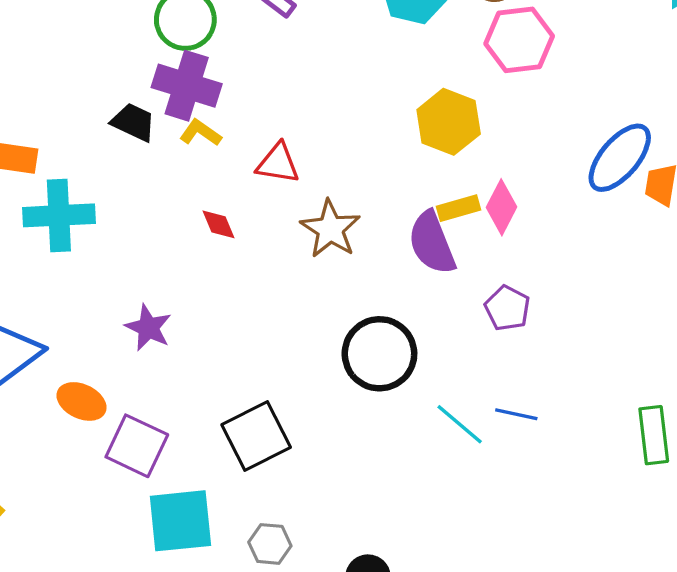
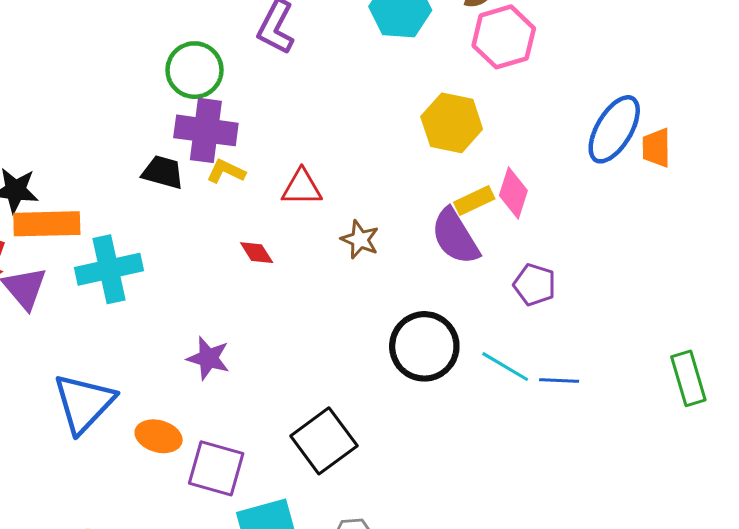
brown star: (330, 229) -> (360, 240), size x0.7
cyan line: (460, 424) -> (505, 367), moved

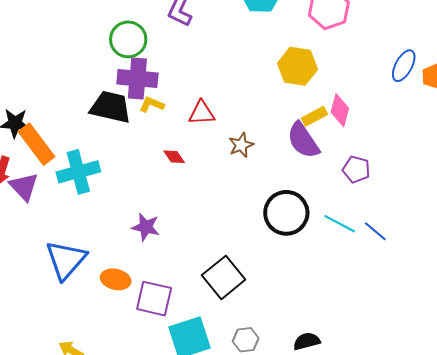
blue ellipse: (614, 129) -> (404, 66), size x0.7
black trapezoid: (163, 172) -> (111, 107), size x1.5
orange rectangle: (47, 224) -> (36, 144), turned 57
brown star: (360, 240) -> (241, 145), turned 30
blue line: (559, 381) -> (375, 231), turned 40

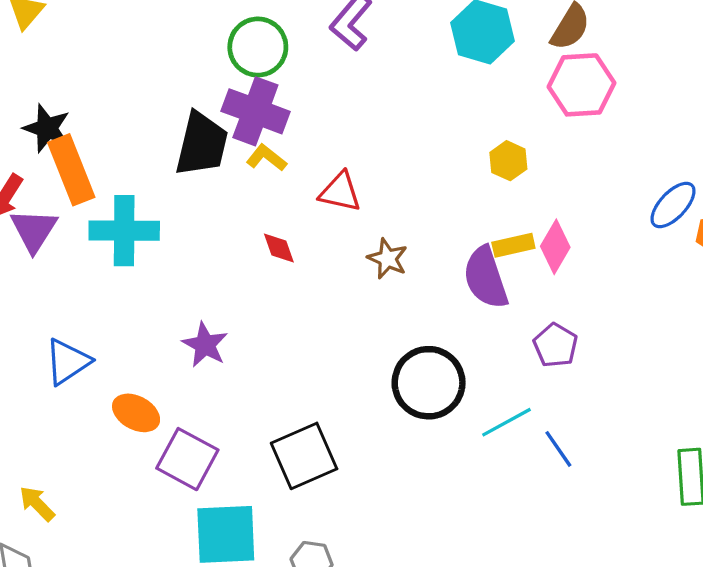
yellow hexagon: (297, 66) -> (508, 161), size x0.6
black trapezoid: (111, 107) -> (202, 144), turned 75
brown star: (241, 145) -> (388, 259), turned 30
cyan line: (340, 224) -> (507, 422), turned -72
blue triangle: (66, 260) -> (67, 362), size x0.7

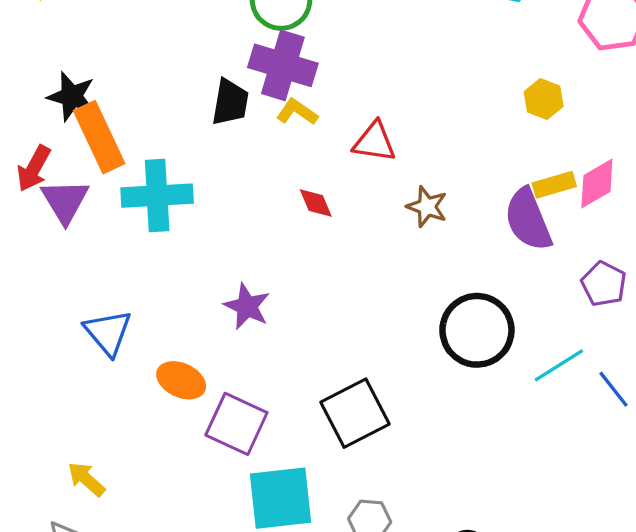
black trapezoid: (202, 144) -> (230, 102), size x0.7
pink diamond: (555, 247) -> (597, 183), turned 33
blue triangle: (67, 362) -> (108, 333), turned -33

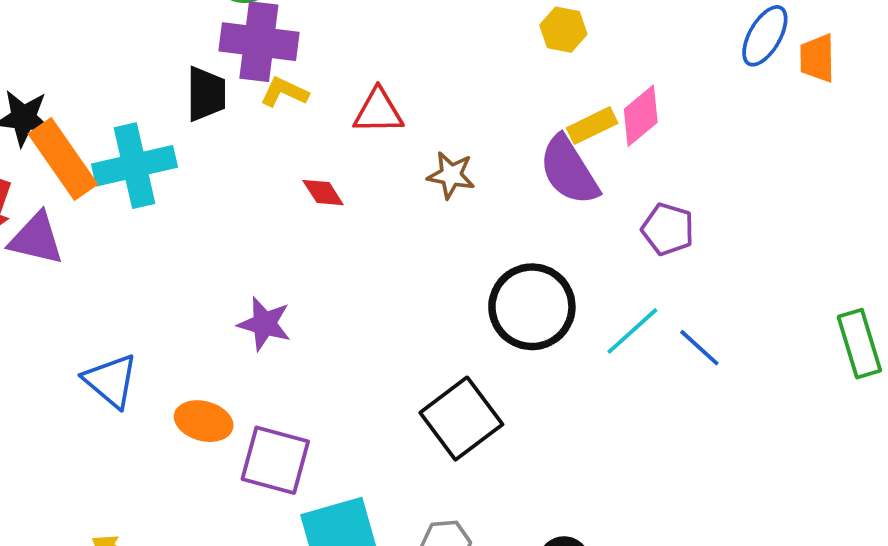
cyan cross: (157, 196) -> (134, 166), moved
purple triangle: (65, 201) -> (36, 239), turned -36
black square: (355, 413) -> (461, 419), moved

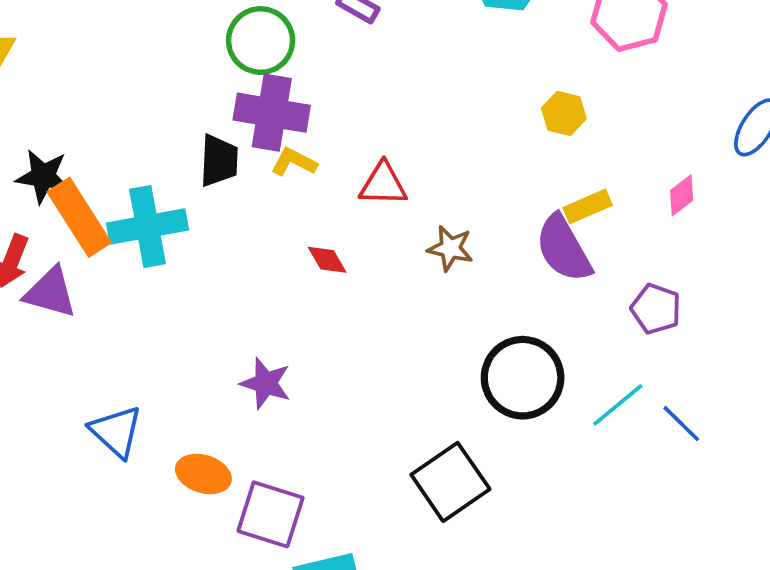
pink diamond: (641, 116) -> (682, 195), moved, size x0.7

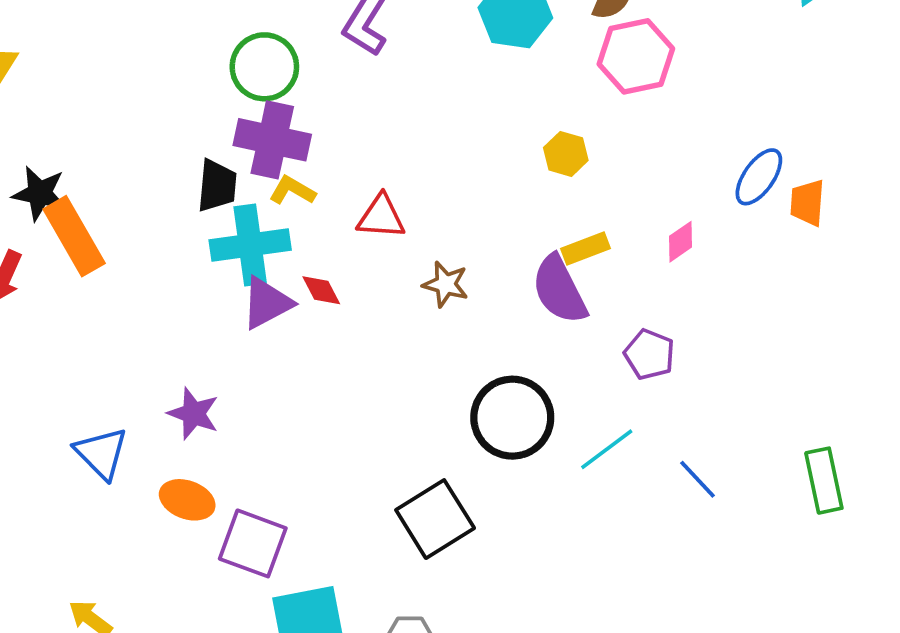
cyan cross: (147, 226) -> (250, 245), moved
purple triangle: (50, 293) -> (267, 303), moved, turned -46
purple star: (266, 383) -> (193, 414), moved
blue line: (681, 424) -> (698, 479), moved

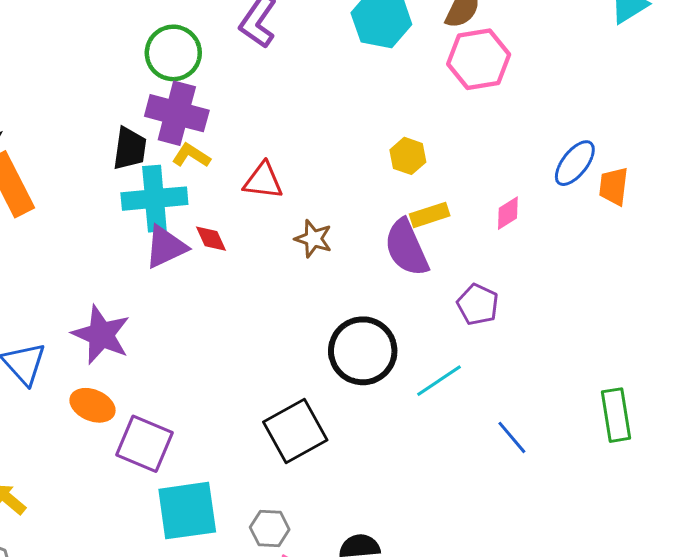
yellow hexagon: (566, 154) -> (408, 156), moved
purple star: (193, 414) -> (101, 335), size x1.4
blue line: (698, 479) -> (512, 437), moved

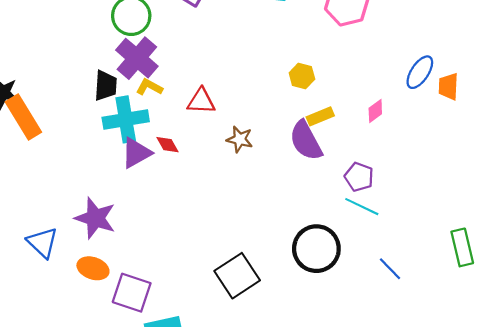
purple cross: (177, 113) -> (137, 58), turned 30
black circle: (363, 351) -> (316, 249), moved
cyan line: (439, 381) -> (362, 207), moved, turned 64

